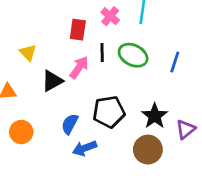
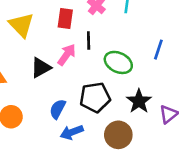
yellow triangle: (28, 53) -> (21, 25), moved, size x1.5
green ellipse: (133, 55) -> (118, 62), moved
brown circle: (148, 150) -> (118, 135), moved

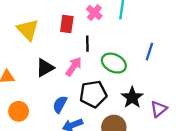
pink arrow: (67, 55) -> (74, 67), moved

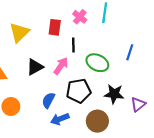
yellow triangle: (28, 30) -> (19, 32), turned 30
black star: (132, 98) -> (114, 94), turned -30

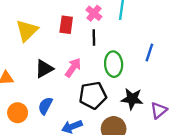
black line: (73, 45) -> (94, 38), moved
green ellipse: (97, 63) -> (114, 64), turned 60
blue semicircle: (48, 100) -> (45, 106), moved

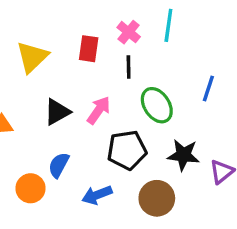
green ellipse: (114, 64) -> (157, 105), turned -30
orange circle: (18, 113) -> (30, 188), moved

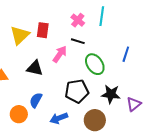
red rectangle: (89, 49) -> (43, 30), moved
black line: (129, 67) -> (78, 41), turned -72
pink arrow: (99, 110) -> (60, 54), moved
black triangle: (57, 112) -> (35, 68), turned 42

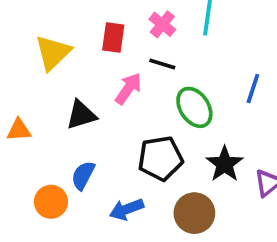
red rectangle: (43, 30) -> (113, 38), moved
black triangle: (35, 68) -> (81, 115), turned -30
black star: (111, 94) -> (225, 164), turned 30

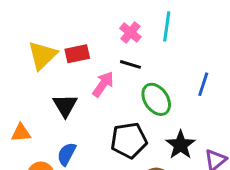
red rectangle: (113, 38) -> (77, 54), moved, turned 70
black triangle: (81, 115) -> (65, 105), turned -44
orange triangle: (19, 130) -> (21, 133), moved

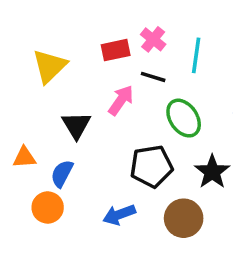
cyan line: (167, 26) -> (196, 55), moved
red rectangle: (77, 54) -> (116, 50), moved
blue semicircle: (67, 154) -> (62, 174), moved

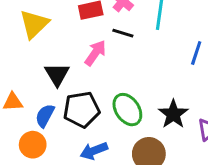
green ellipse: (184, 118) -> (127, 110), moved
black pentagon: (151, 166) -> (82, 110), moved

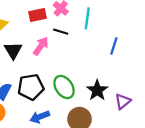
black triangle: (57, 74) -> (13, 50), moved

